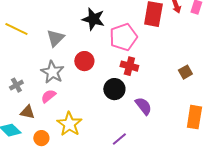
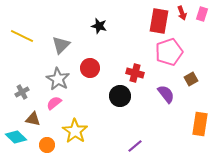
black star: (93, 19) -> (99, 26), size x0.7
pink pentagon: (123, 37) -> (169, 52), moved
purple semicircle: (143, 106) -> (166, 94), moved
purple line: (119, 139) -> (135, 146), moved

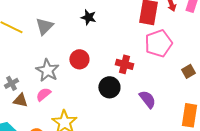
gray triangle: (61, 45) -> (44, 26), moved
brown square: (191, 79) -> (188, 71), moved
purple semicircle: (166, 94) -> (147, 99), moved
brown triangle: (33, 119) -> (20, 100), moved

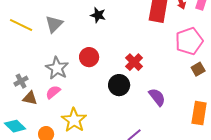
pink pentagon: (158, 43) -> (189, 41), moved
red cross: (124, 64) -> (134, 62), turned 30

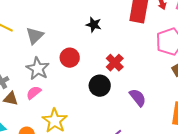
black star: (98, 15) -> (94, 25), moved
gray triangle: (54, 24) -> (35, 36), moved

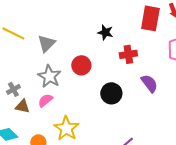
red cross: (115, 63) -> (128, 54), moved, turned 36
purple semicircle: (138, 98) -> (149, 83), moved

